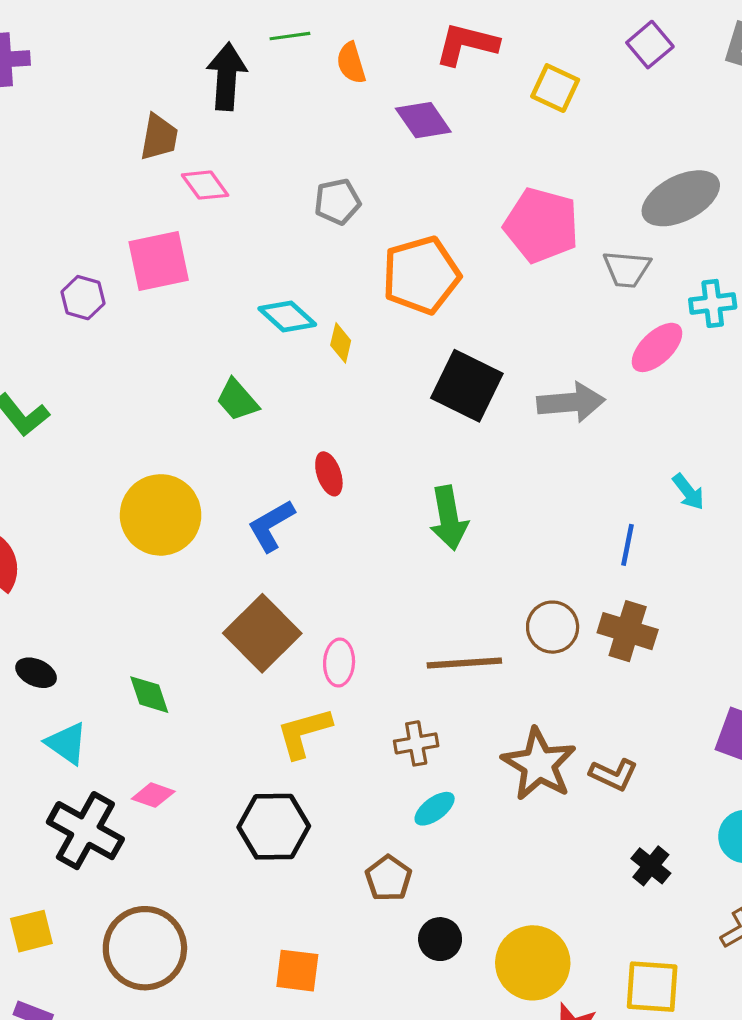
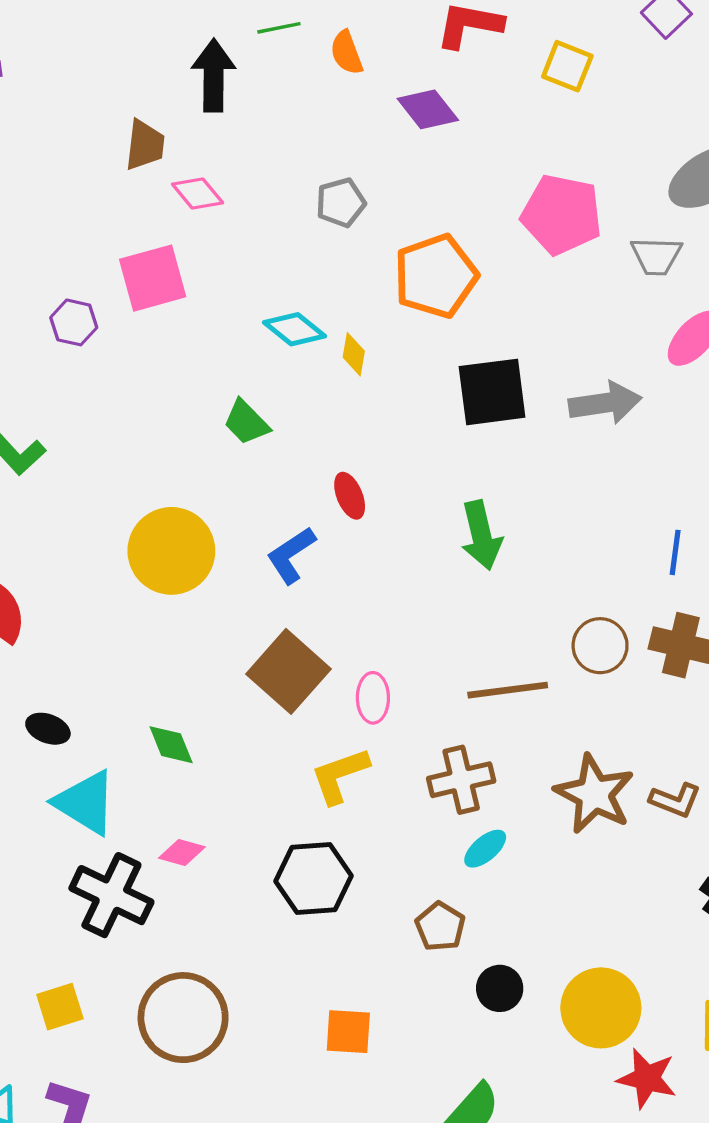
black square: (467, 386) -> (492, 392), turned -30
cyan triangle: (67, 743) -> (86, 803), size x1.4
brown cross: (416, 743) -> (461, 780), size x1.4

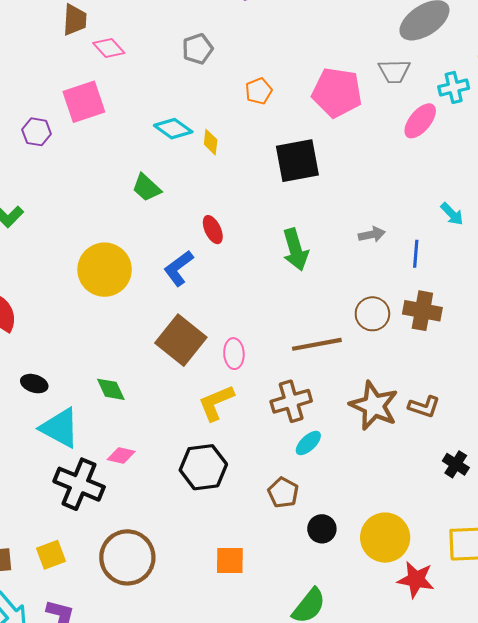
pink pentagon: (562, 215) -> (337, 93), moved
orange pentagon: (436, 276) -> (259, 91), size x0.5
gray arrow: (605, 403) -> (372, 234), moved, size x0.6

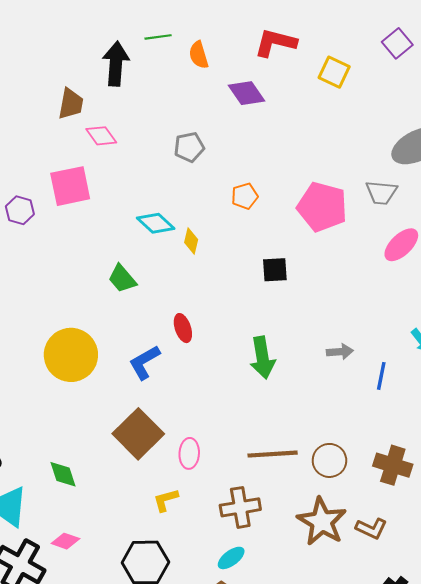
black square: (297, 161) -> (275, 270), size x0.6
brown cross: (422, 311) -> (393, 465), moved
brown circle: (372, 314) -> (329, 460), moved
yellow L-shape: (216, 403) -> (166, 500), size x0.7
cyan ellipse: (308, 443) -> (231, 558), moved

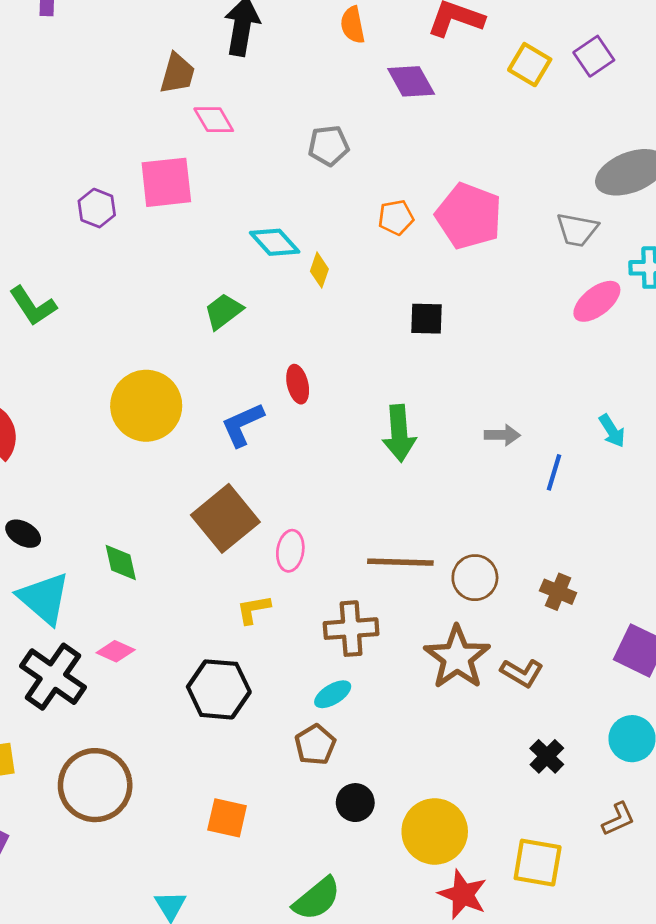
purple square: (397, 43) -> (594, 56), moved
pink pentagon: (322, 207) -> (469, 216), moved
green trapezoid: (122, 279) -> (224, 311), turned 88
brown cross: (393, 465) -> (558, 592), size x0.7

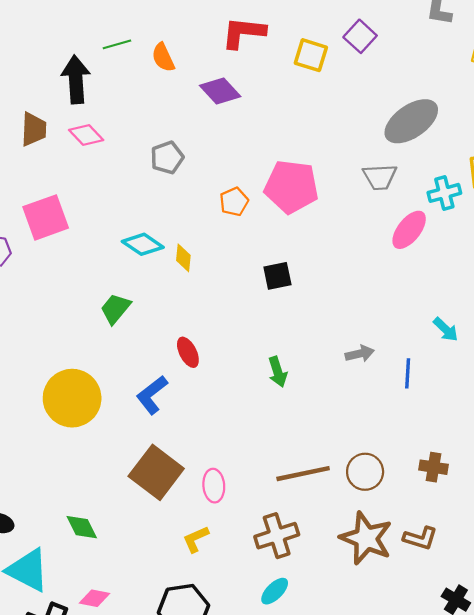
pink diamond: (214, 120) -> (86, 135), moved
green arrow: (399, 433) -> (278, 372), size x0.7

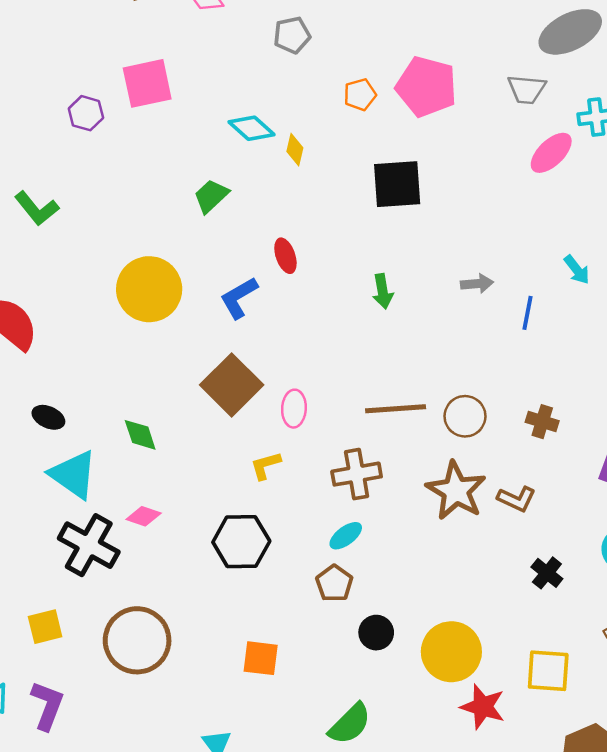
black square: (277, 276) -> (397, 184), size x1.6

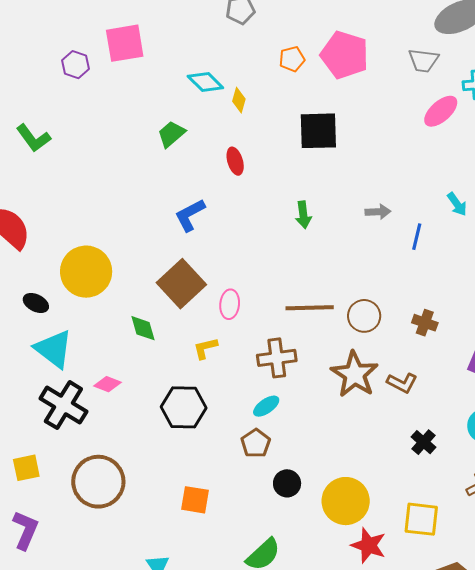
red ellipse: (285, 256) -> (235, 161), moved
yellow circle: (149, 289) -> (86, 272), moved
green diamond: (140, 435) -> (143, 328), moved

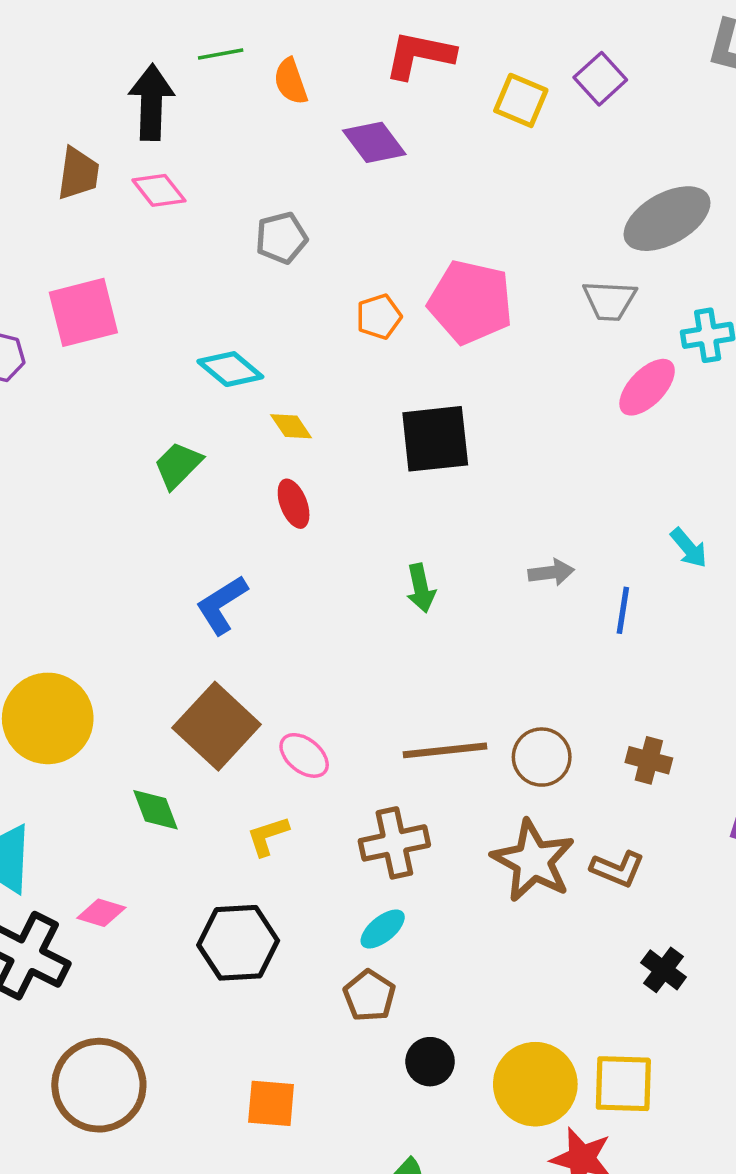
yellow diamond: (239, 100) -> (291, 426), moved, turned -45
pink ellipse: (230, 304) -> (304, 755), turned -52
yellow square: (421, 519) -> (623, 1084), moved

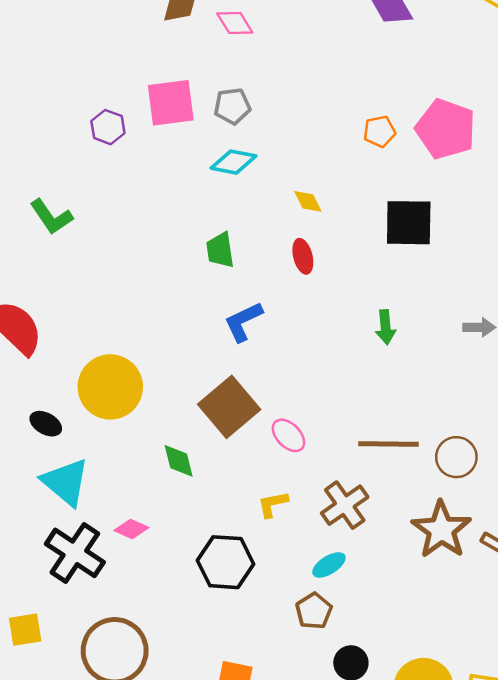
gray pentagon: (281, 238) -> (232, 106), moved
cyan diamond: (230, 369) -> (233, 162), moved, turned -36
green trapezoid: (178, 465) -> (220, 250), moved, turned -60
yellow L-shape: (268, 836) -> (273, 504), moved
brown cross: (394, 843) -> (345, 505), turned -30

